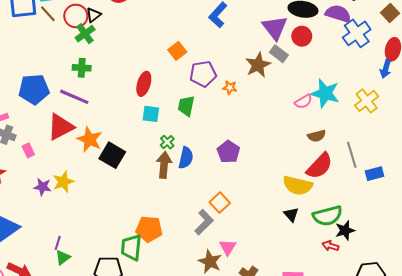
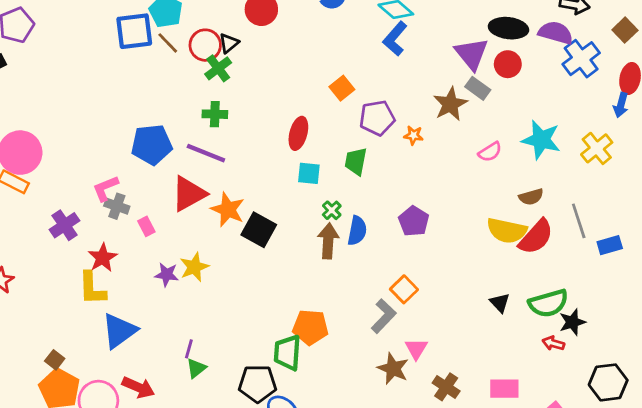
pink semicircle: (303, 102) -> (490, 152), moved
yellow semicircle: (298, 185) -> (507, 231), moved

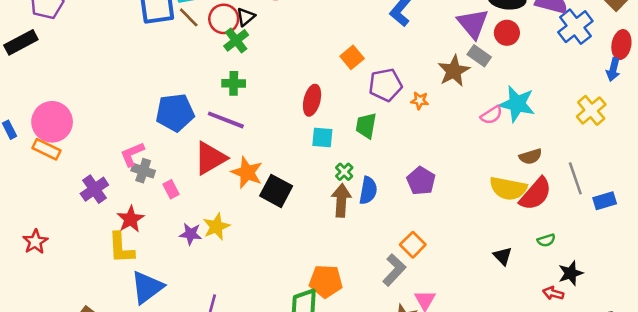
cyan star: (541, 140) -> (517, 104), moved
green semicircle: (548, 303) -> (546, 240), moved, size x0.5

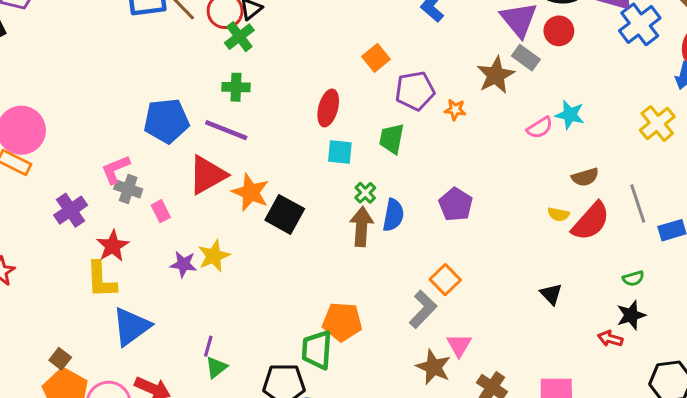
cyan star: (517, 104) -> (570, 115), size x0.7
yellow semicircle: (508, 188) -> (558, 214), size x0.5
green semicircle: (546, 240) -> (633, 278), moved

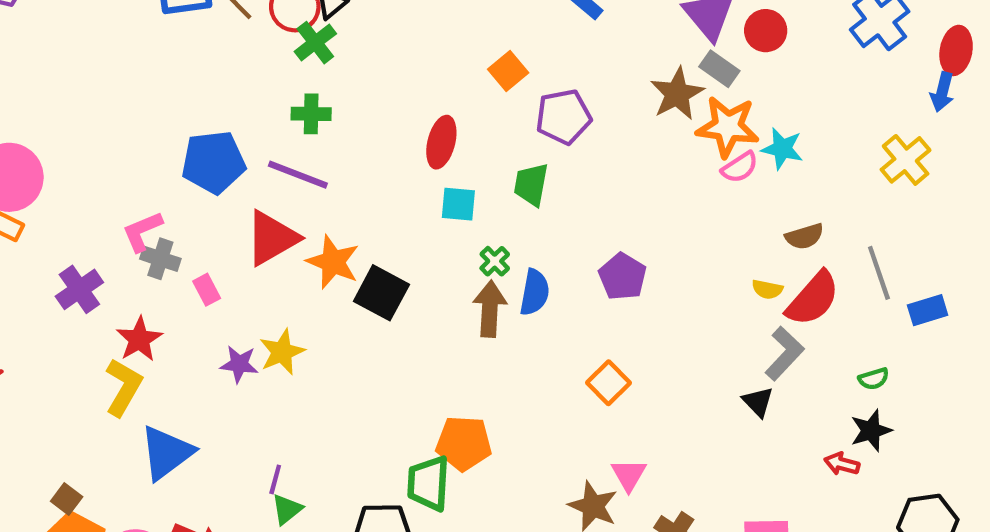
orange star: (455, 110) -> (728, 127), moved, size x2.0
yellow L-shape: (101, 280) -> (123, 387), turned -147
gray L-shape: (423, 309) -> (784, 353), moved

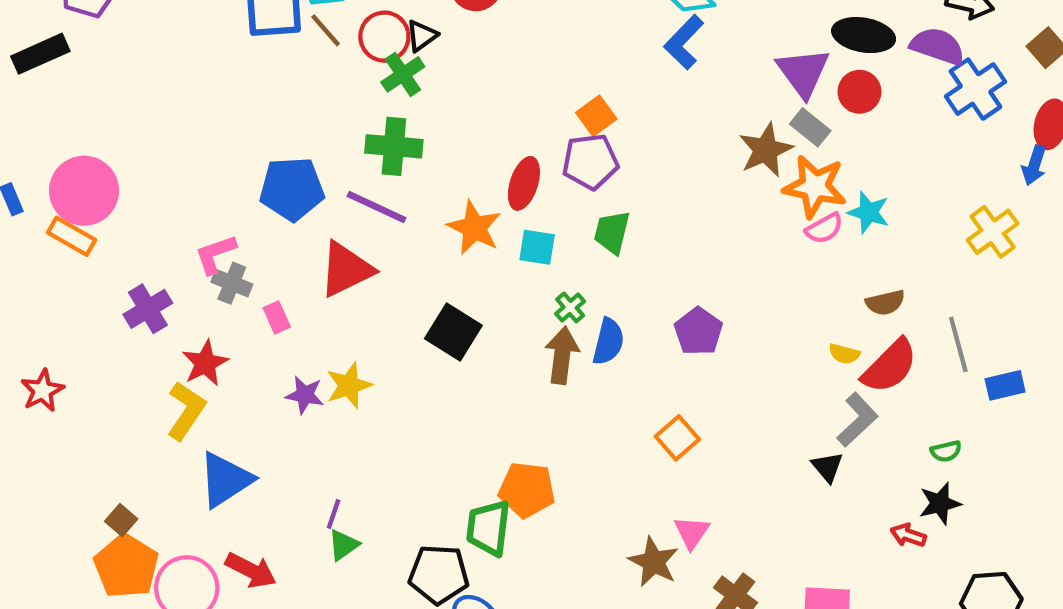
green cross: (311, 114) -> (394, 146), size x1.4
purple pentagon: (563, 117) -> (590, 162), moved
orange star: (333, 262) -> (474, 228), moved

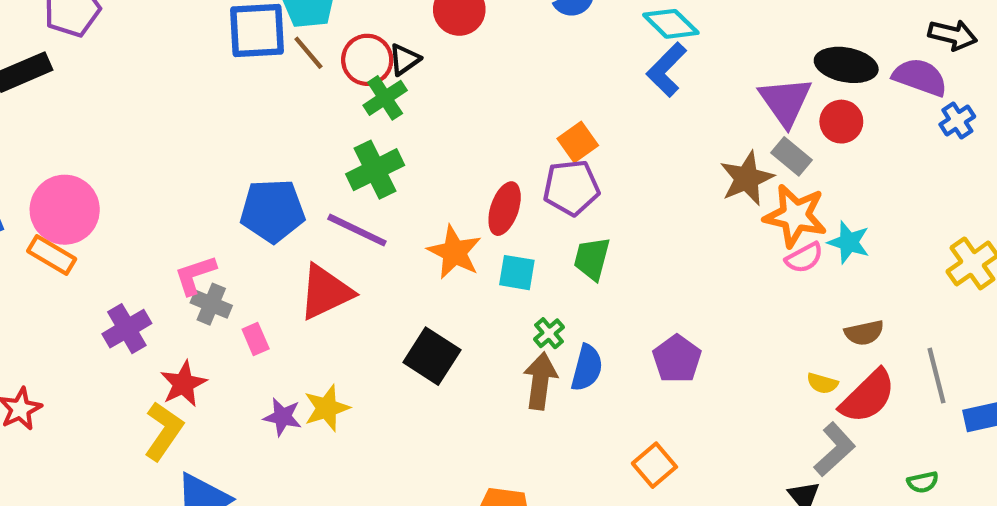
blue cross: (975, 89) -> (957, 120), size x0.6
green cross: (394, 146) -> (375, 170), turned -32

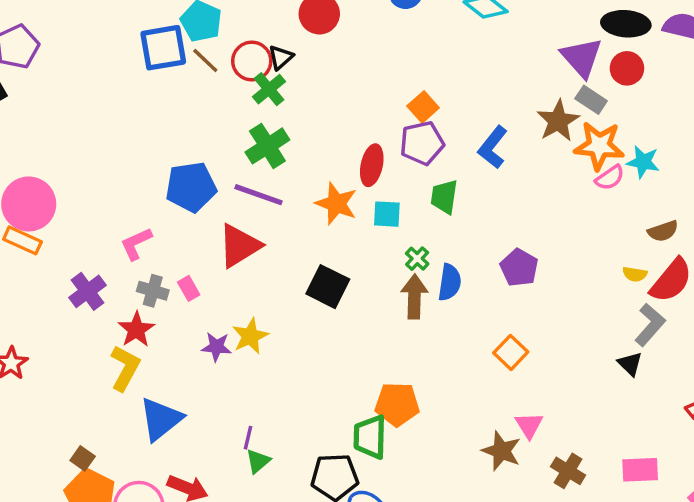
blue L-shape: (667, 70) -> (493, 147), moved
gray cross: (211, 304) -> (153, 291), moved

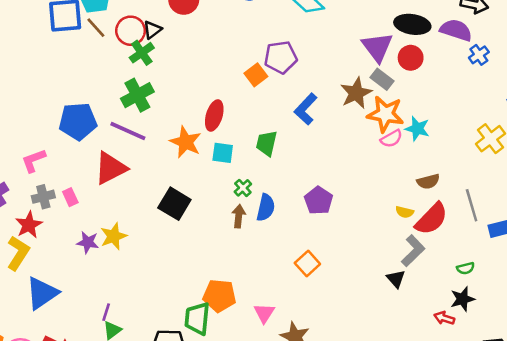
purple pentagon: (422, 143) -> (281, 57), moved
gray cross: (153, 291) -> (43, 197), turned -35
brown arrow: (414, 297) -> (239, 216), size x0.7
pink triangle: (529, 425) -> (264, 313), moved

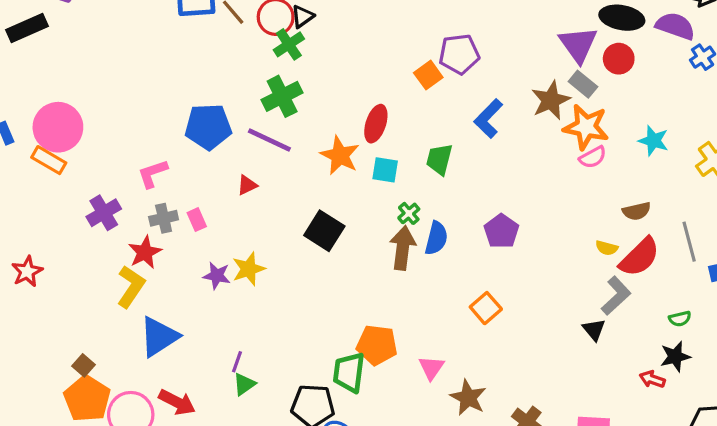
cyan star: (417, 129) -> (653, 141), moved
red triangle: (111, 168) -> (247, 185), size x0.5
brown arrow: (239, 216) -> (403, 248), size x1.5

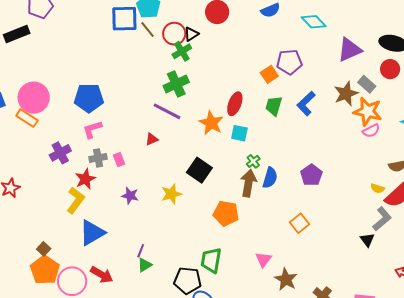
purple triangle: (578, 44) -> (350, 50), moved, turned 40
blue pentagon: (208, 127) -> (89, 98), moved
green trapezoid: (439, 159) -> (274, 106), moved
yellow star: (249, 269) -> (171, 194), moved
orange pentagon: (377, 345) -> (226, 213), moved

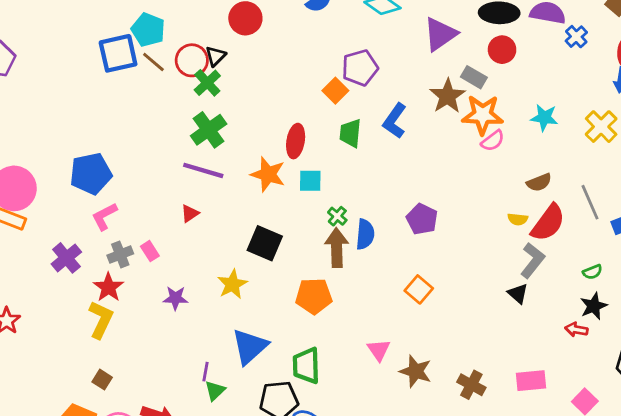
blue triangle: (92, 233) -> (250, 346), moved
brown square: (44, 249) -> (102, 380), moved

